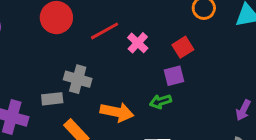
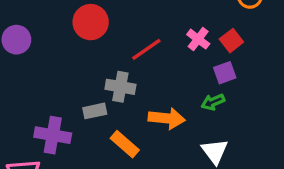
red line: (105, 31) -> (146, 49), moved
pink cross: (138, 43) -> (198, 39), moved

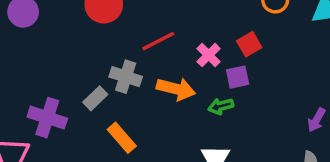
pink cross: (198, 39) -> (209, 55), moved
gray rectangle: (95, 111) -> (95, 98), turned -40
orange arrow: (167, 118) -> (176, 89), moved

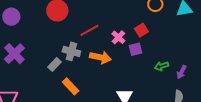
green arrow: (221, 106) -> (161, 66), moved
purple cross: (47, 118) -> (14, 54), moved, turned 30

